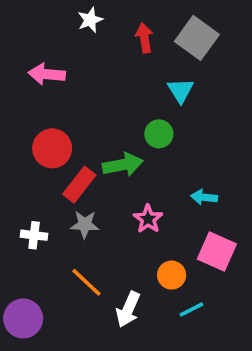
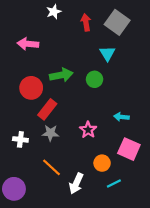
green arrow: (123, 165) -> (61, 75), moved

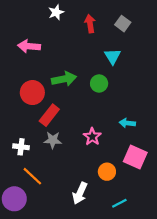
gray square: (117, 22) -> (123, 24), size x0.6
orange line: (52, 167) -> (32, 176), moved
cyan line: (114, 183) -> (119, 203), moved

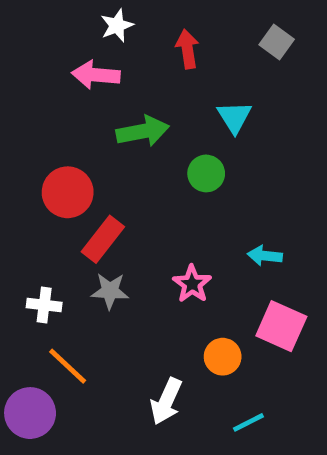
gray square: (123, 24) -> (277, 42), moved
pink arrow: (29, 46) -> (96, 75), moved
green arrow: (64, 79) -> (143, 131), moved

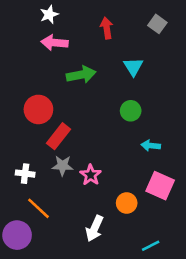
white star: (117, 26) -> (49, 15), moved
green circle: (206, 173) -> (131, 111), moved
pink star: (192, 284) -> (91, 175), moved
cyan line: (248, 422) -> (151, 246), moved

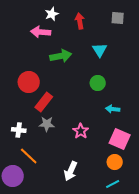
white star: (49, 15) -> (52, 14), moved
gray square: (157, 24) -> (118, 18), turned -32
pink star: (91, 175) -> (81, 131), moved
orange circle: (127, 203) -> (115, 162), moved

